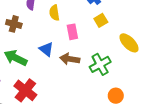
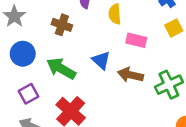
pink rectangle: (72, 32) -> (136, 40), turned -70

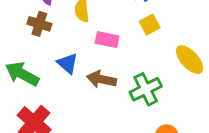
brown cross: (62, 25) -> (39, 24), moved

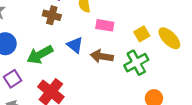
yellow square: (150, 25) -> (142, 34), moved
green arrow: (22, 74) -> (40, 55), turned -55

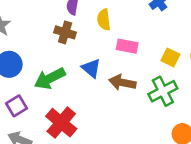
yellow square: (142, 34) -> (170, 57), turned -35

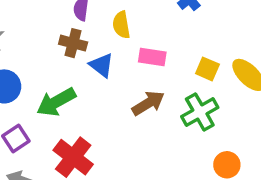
blue triangle: (91, 68) -> (102, 65), moved
brown arrow: (122, 83) -> (148, 103), turned 140

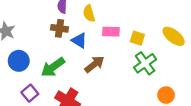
yellow square: (207, 69) -> (137, 38), moved
brown arrow: (148, 103) -> (94, 64), moved

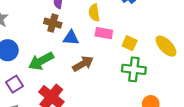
yellow semicircle: (89, 13) -> (94, 13), moved
blue triangle: (79, 40) -> (71, 38), turned -35
green cross: (145, 63) -> (134, 69), turned 35

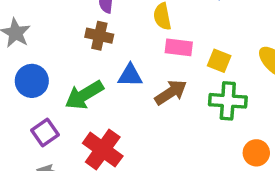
blue triangle: (71, 38) -> (130, 76), moved
brown arrow: (83, 64) -> (171, 92), moved

